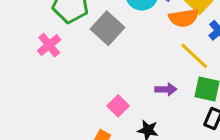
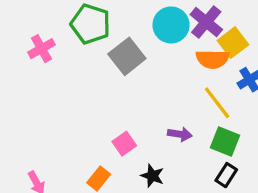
pink cross: (49, 45) -> (41, 49), moved

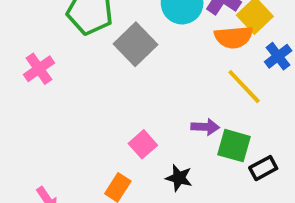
pink cross: (41, 49) -> (39, 69), moved
green square: (225, 141) -> (234, 146), moved
black rectangle: (226, 175) -> (263, 168), turned 35

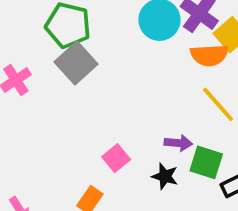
gray square: (136, 44) -> (76, 63), moved
black star: (179, 178) -> (165, 176), moved

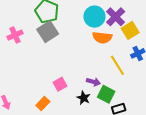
orange semicircle: (209, 55) -> (102, 37), moved

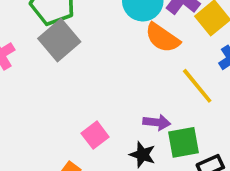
orange semicircle: (102, 37) -> (162, 38), turned 36
green square: (106, 94) -> (183, 142), turned -30

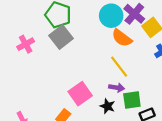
yellow line: (197, 86) -> (119, 67), moved
pink square: (95, 135) -> (80, 94), size x1.5

